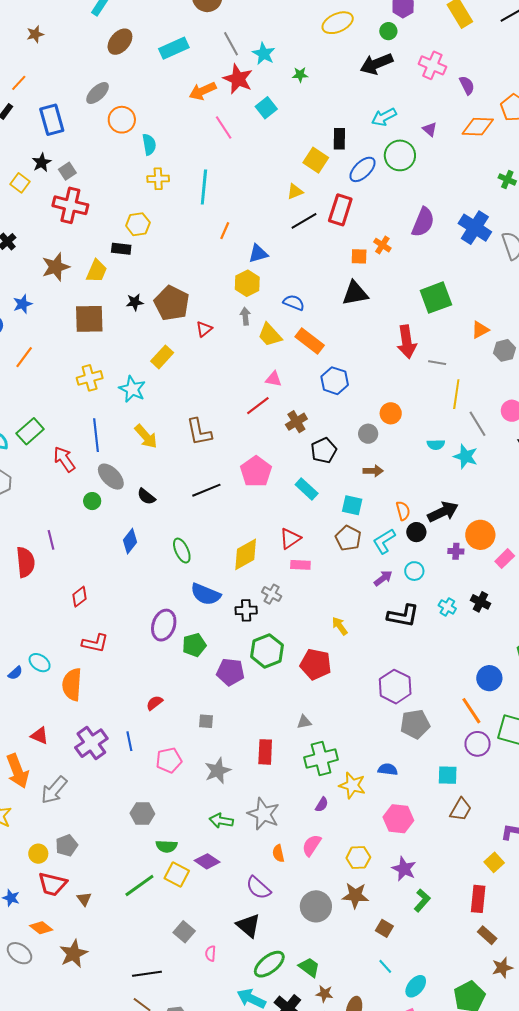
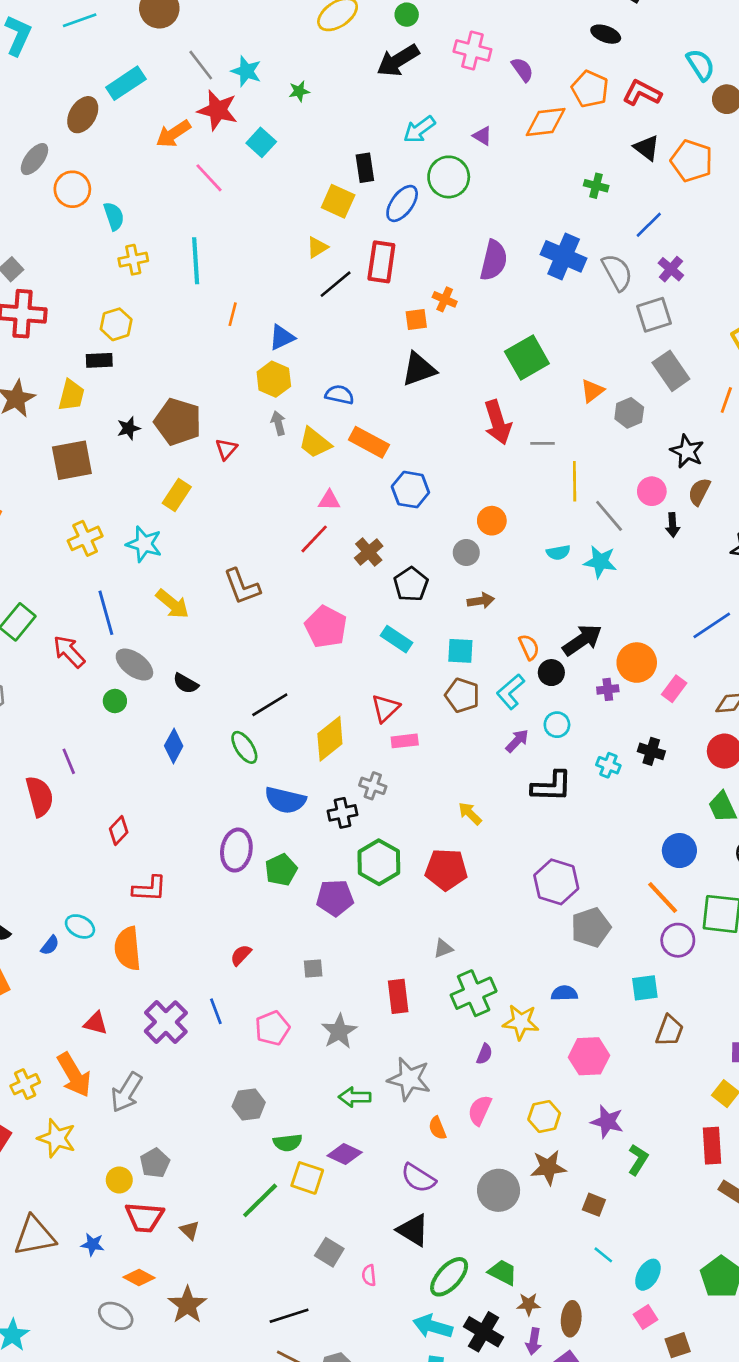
brown ellipse: (120, 42) -> (83, 115), moved
black line: (206, 490) -> (270, 705), moved

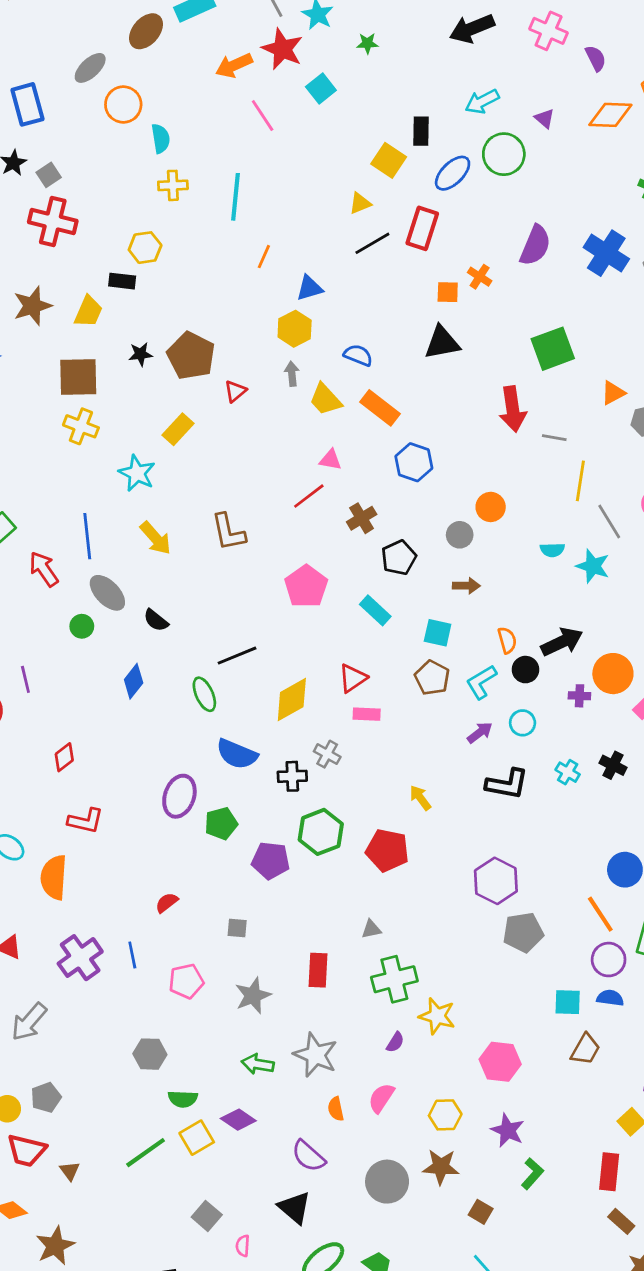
yellow cross: (85, 538) -> (81, 426), moved, turned 36
blue semicircle: (564, 993) -> (610, 998), moved
yellow square: (307, 1178) -> (197, 1138), turned 32

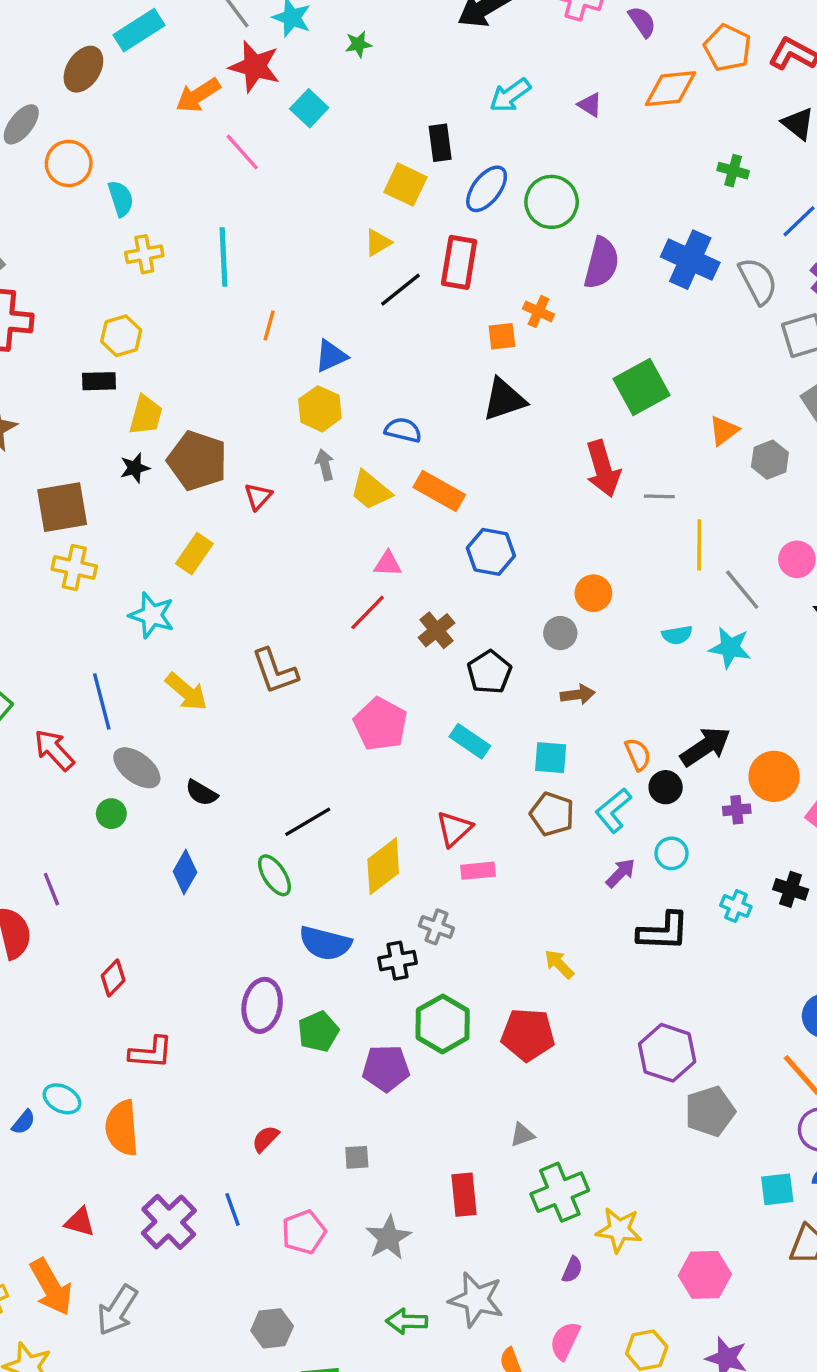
green circle: (504, 154) -> (552, 202), moved
yellow trapezoid: (88, 312) -> (146, 415), moved

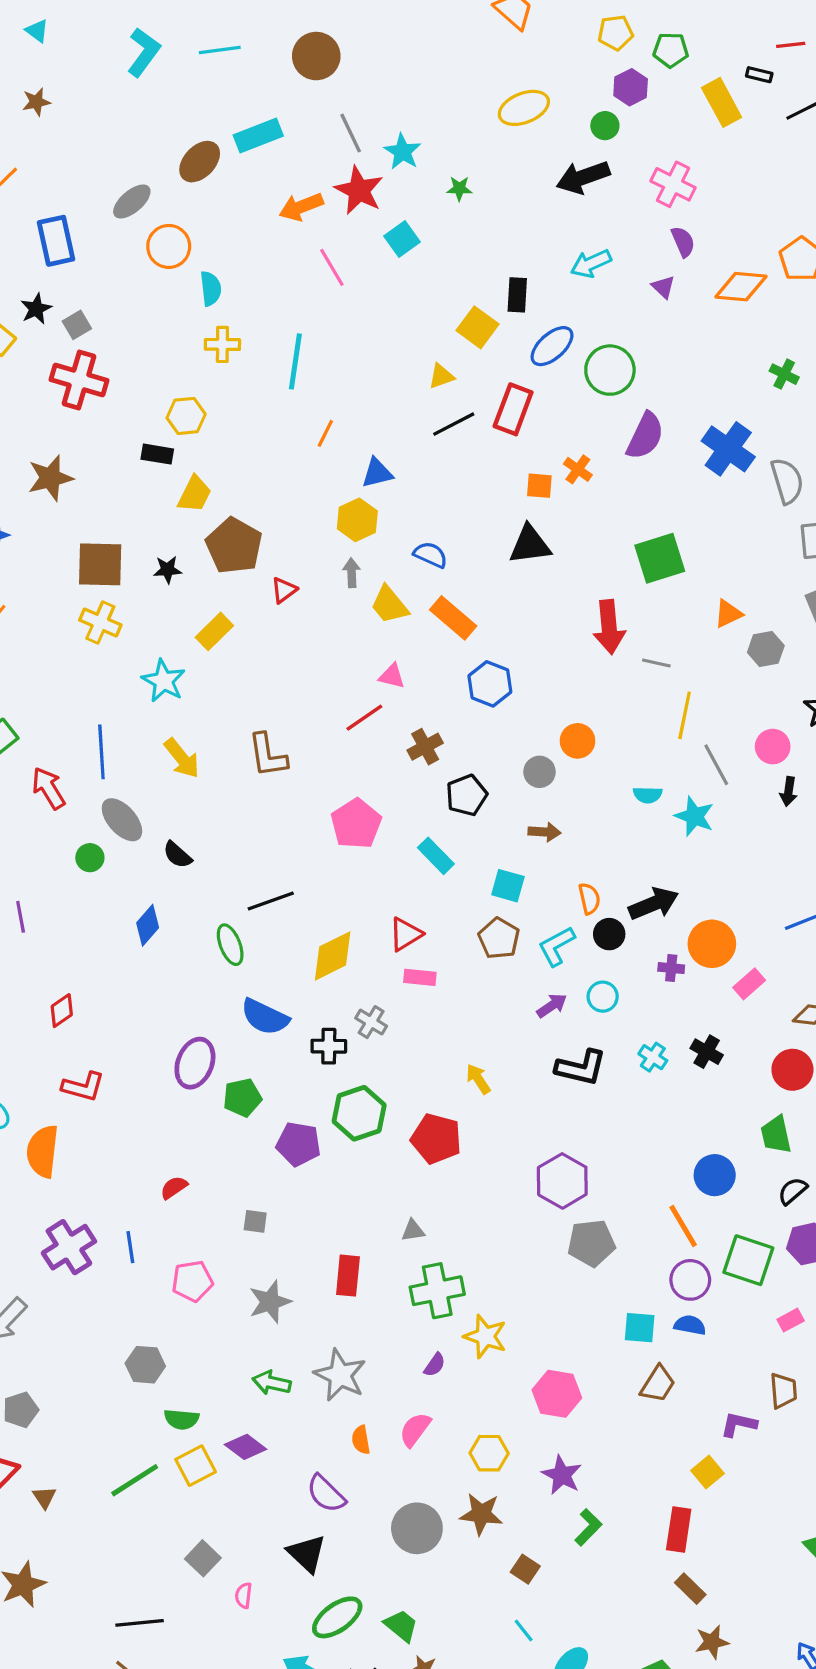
purple semicircle: (642, 22) -> (683, 242), moved
black star: (135, 468) -> (168, 570), moved

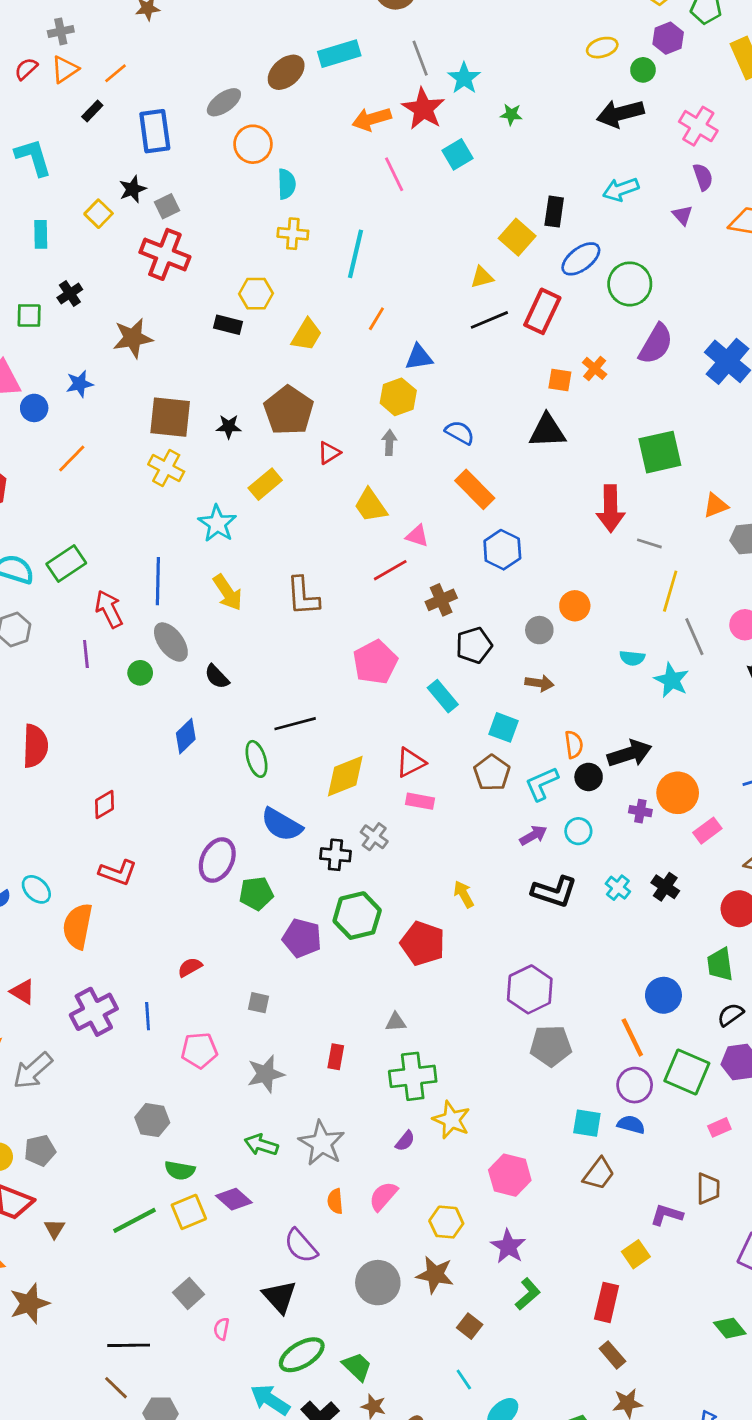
yellow ellipse: (524, 108) -> (602, 48), moved, size x0.7
yellow trapezoid: (194, 494) -> (307, 335), moved
yellow trapezoid: (389, 605) -> (371, 505), moved
purple line: (21, 917) -> (86, 654), moved
red rectangle: (348, 1276) -> (336, 1057), size x0.7

